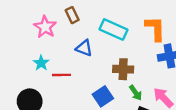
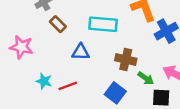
pink star: (45, 27) -> (21, 47), moved
brown cross: (123, 69) -> (126, 60), turned 30

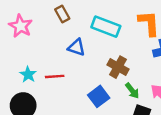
cyan star: (44, 81) -> (28, 74), moved

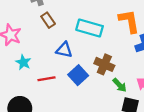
cyan star: (28, 74) -> (23, 62), moved
blue square: (99, 96) -> (78, 75), moved

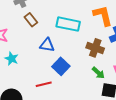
brown cross: (104, 64) -> (95, 48), moved
red line: (46, 79) -> (44, 84), moved

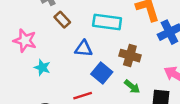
brown cross: (95, 48) -> (130, 56), moved
green arrow: (98, 73) -> (132, 87), moved

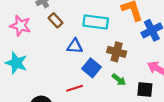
pink star: (25, 41) -> (20, 26), moved
cyan star: (42, 68) -> (16, 63), moved, size x1.5

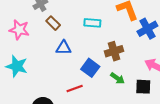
cyan rectangle: (96, 22) -> (92, 23), size x0.7
blue triangle: (75, 46) -> (64, 48), moved
brown cross: (117, 52) -> (114, 51), turned -30

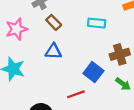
pink star: (19, 30) -> (16, 29), turned -30
blue triangle: (64, 48) -> (53, 51), moved

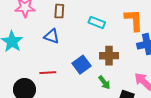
brown rectangle: (54, 22) -> (59, 11), turned 32
red line: (76, 94) -> (48, 73), moved

